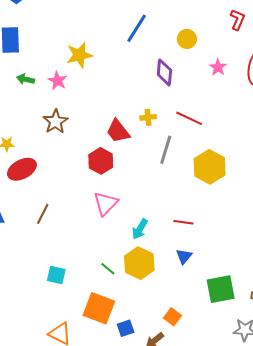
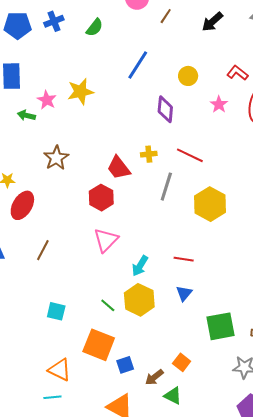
red L-shape: (237, 20) -> (237, 73), moved, turned -75
pink star: (58, 81) -> (47, 100), moved
red ellipse: (22, 169) -> (22, 205), turned -32
orange square: (173, 317) -> (182, 362), moved

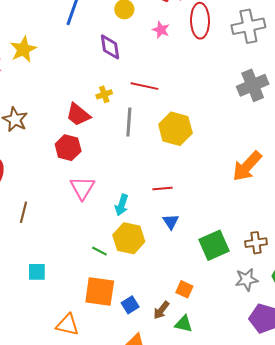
cyan square: (56, 311) -> (37, 272), moved

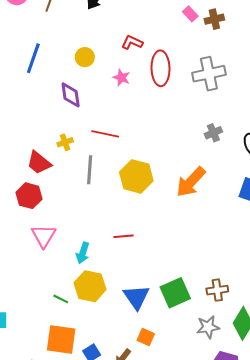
gray cross: (253, 85) -> (213, 133), size x0.6
orange arrow: (247, 166) -> (191, 182), moved
blue triangle: (171, 222) -> (136, 297), moved, size x1.6

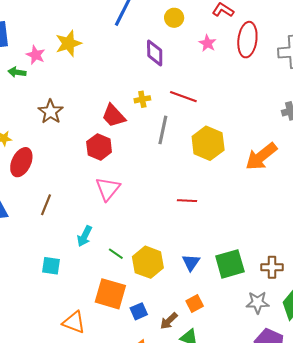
cyan arrow: (83, 253) -> (85, 236), moved
yellow hexagon: (90, 286) -> (148, 262), moved
blue triangle: (136, 297) -> (191, 263), size x0.7
orange square: (146, 337) -> (195, 303), turned 30

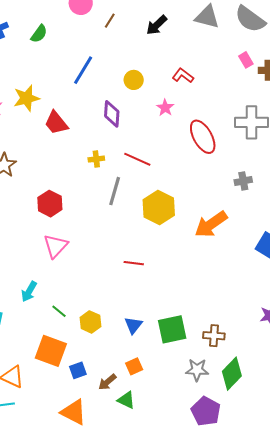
red ellipse: (247, 40) -> (203, 137), moved, turned -40
red trapezoid: (114, 116) -> (56, 123), moved
yellow hexagon: (148, 262) -> (90, 322), size x0.7

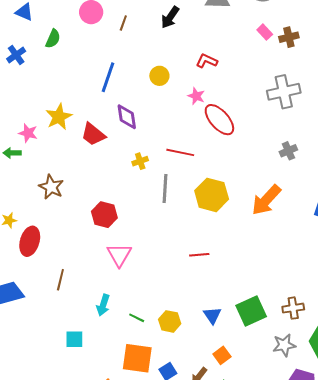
green semicircle: (39, 34) -> (53, 39), moved
purple diamond: (112, 114) -> (127, 117), moved
red ellipse: (203, 137) -> (219, 120), moved

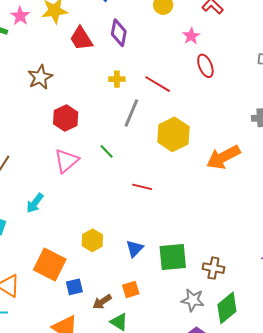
red ellipse: (219, 120) -> (205, 66), size x0.7
brown star: (51, 187) -> (40, 77), moved
green line: (137, 318) -> (107, 151), moved

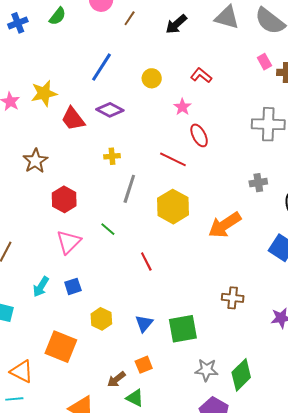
purple diamond: (119, 33) -> (110, 110), turned -68
red line: (158, 84) -> (173, 159), moved
red line: (142, 187) -> (146, 261), turned 54
brown cross: (213, 268) -> (233, 298), moved
blue square: (74, 287) -> (73, 286), moved

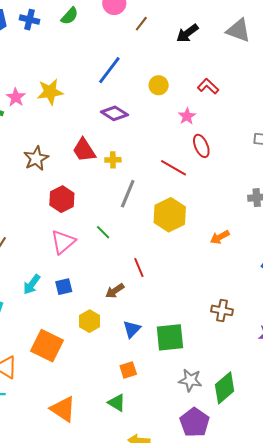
blue cross: (18, 23) -> (29, 20), turned 30
red trapezoid: (73, 119) -> (84, 150), moved
orange arrow: (225, 225) -> (220, 237), size x0.6
brown arrow: (116, 379) -> (115, 291), moved

